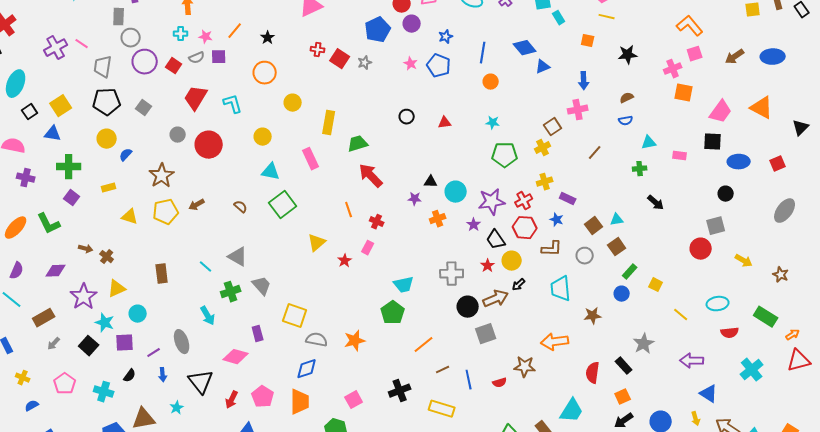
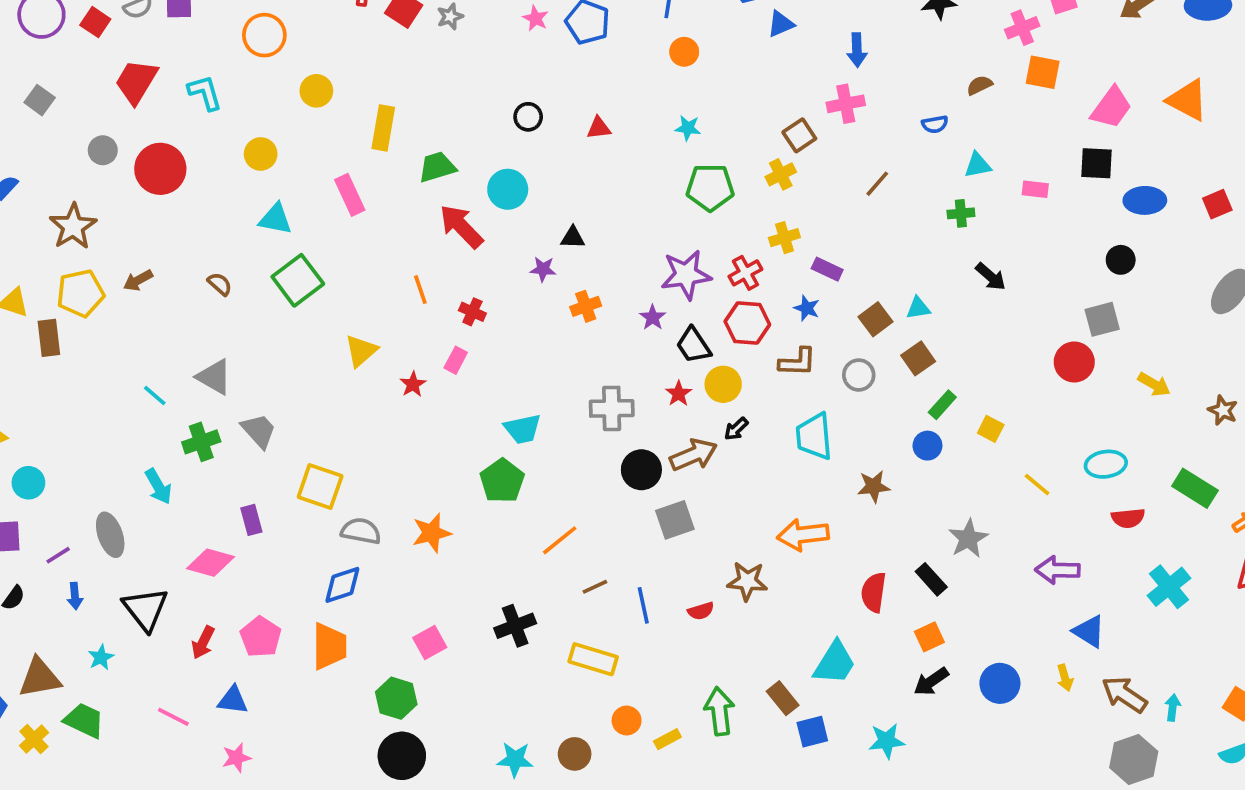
brown semicircle: (627, 98) -> (979, 85), moved
cyan circle: (456, 192) -> (508, 189), moved
brown rectangle: (162, 274) -> (49, 338), moved

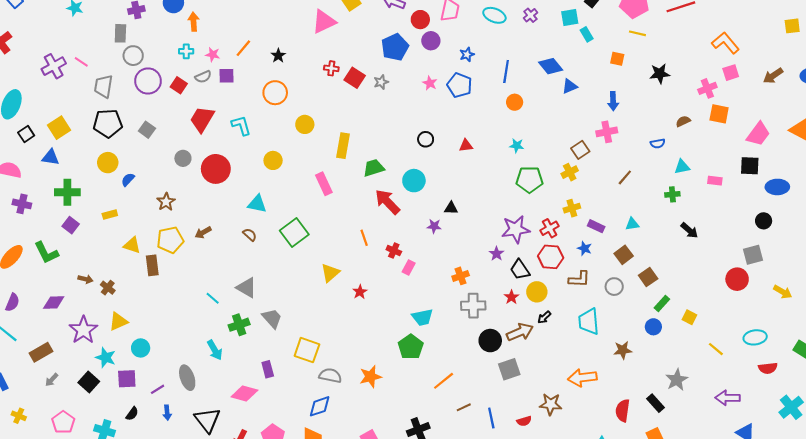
cyan triangle: (276, 219) -> (257, 204), moved
brown star: (73, 226) -> (166, 202), size x0.7
orange cross: (586, 306) -> (461, 276), moved
cyan triangle: (918, 308) -> (632, 224), moved
pink rectangle: (456, 360) -> (409, 267), moved

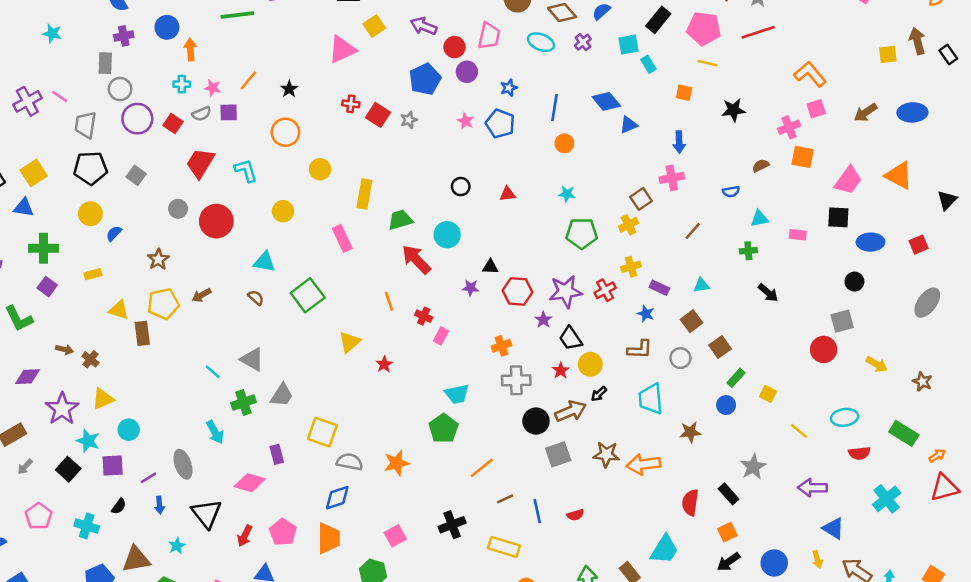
red hexagon: (551, 257) -> (517, 291), moved
gray trapezoid: (272, 318) -> (282, 395), turned 75
brown star: (551, 404) -> (606, 454), moved

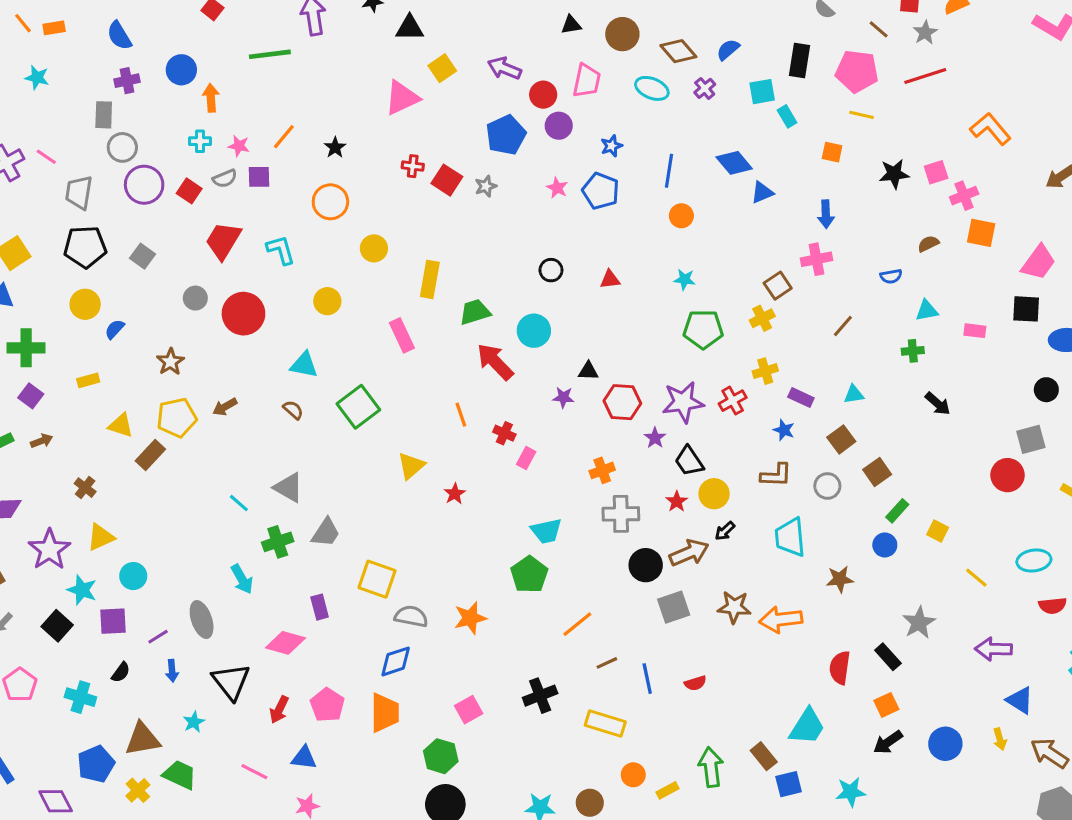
black rectangle: (658, 20) -> (799, 60), turned -30
pink square: (816, 109) -> (936, 172), moved
brown rectangle: (142, 333) -> (150, 455), turned 50
brown arrow: (64, 349) -> (42, 441), moved, turned -35

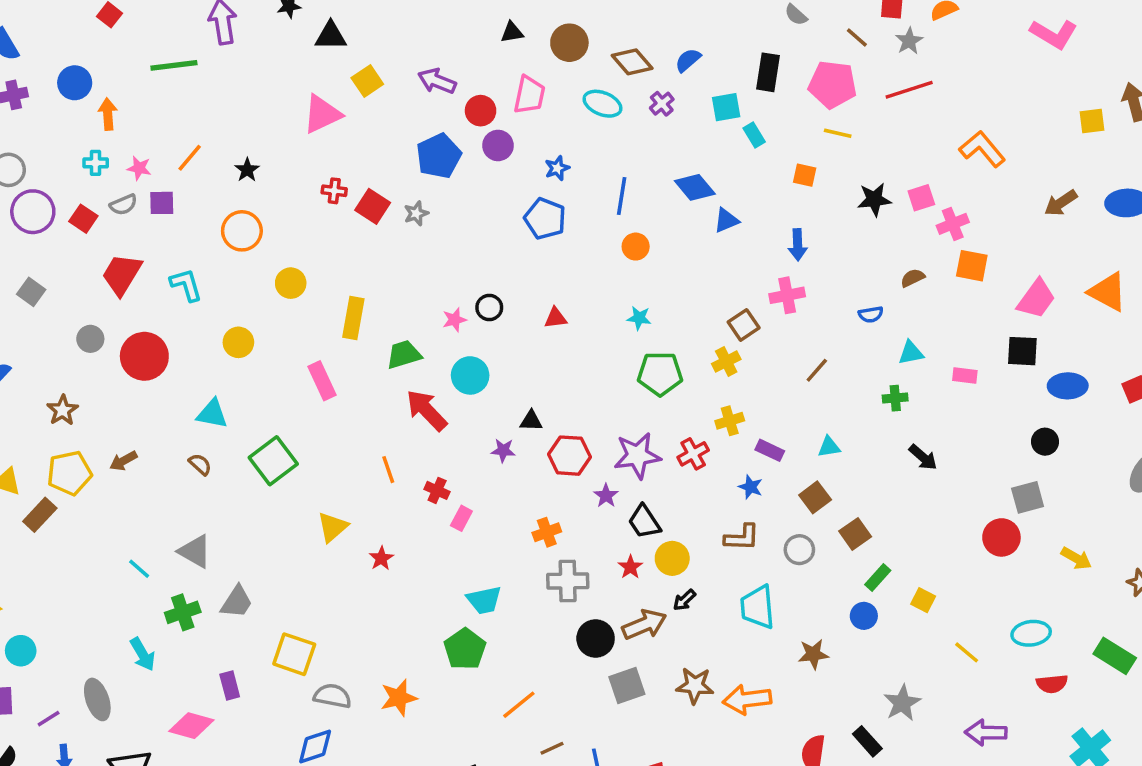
pink star: (557, 188) -> (454, 320), moved, turned 30

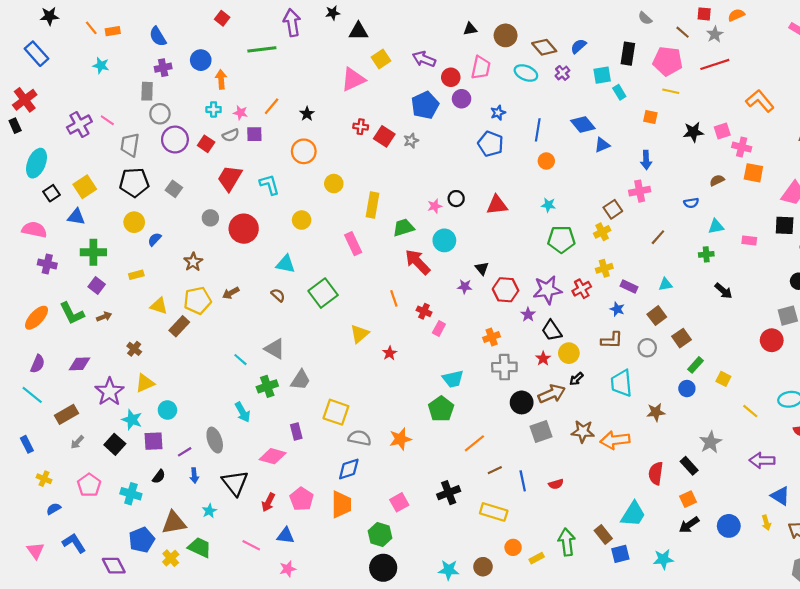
pink cross: (953, 224) -> (742, 147), turned 36
red triangle: (555, 318) -> (497, 205), size x1.5
black triangle: (531, 421) -> (482, 268), turned 48

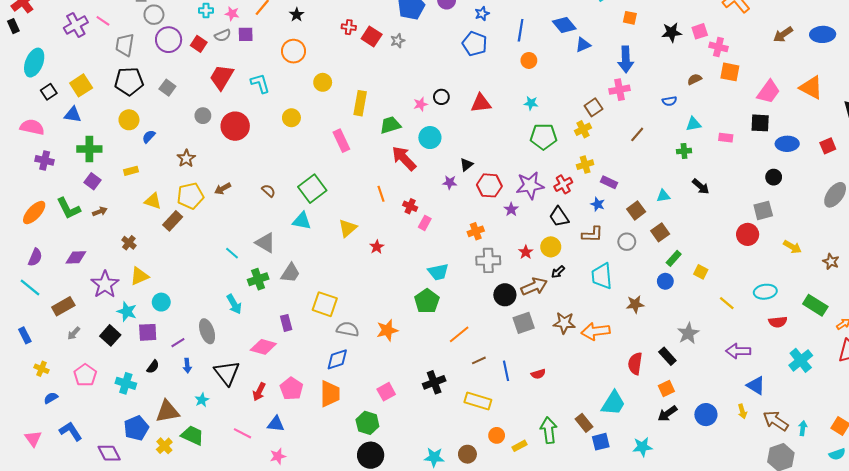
blue arrow: (646, 160) -> (626, 59), size x1.4
cyan triangle: (286, 264) -> (302, 221), moved
black triangle: (482, 268) -> (466, 165), turned 32
cyan triangle: (665, 284) -> (663, 196), moved
black trapezoid: (552, 331) -> (559, 217), moved

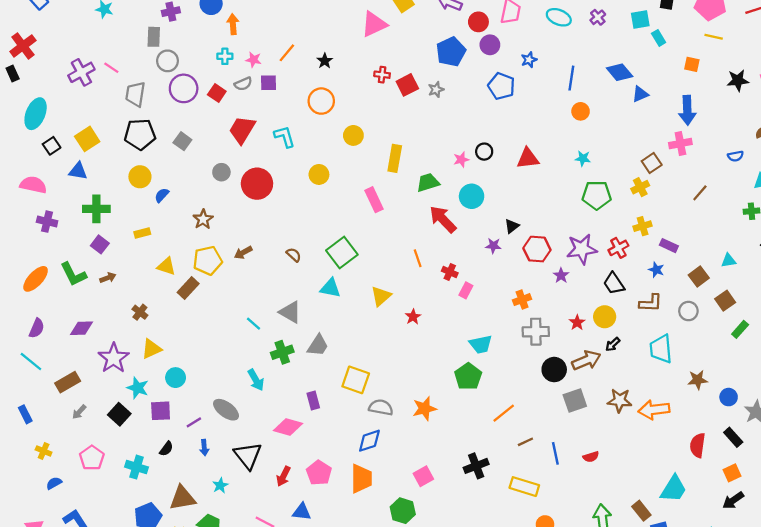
red square: (372, 37) -> (407, 85), turned 30
blue pentagon: (475, 44) -> (501, 86), moved
blue circle: (665, 281) -> (729, 397), moved
gray ellipse: (207, 331) -> (226, 410), turned -35

